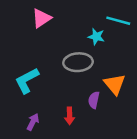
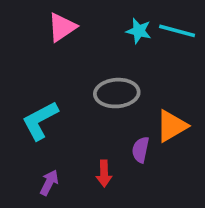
cyan star: (96, 37) -> (139, 31), moved
orange triangle: (115, 84) -> (172, 126), turned 40

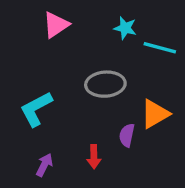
cyan line: (177, 31) -> (160, 48), moved

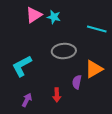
cyan star: (125, 28) -> (54, 17), moved

